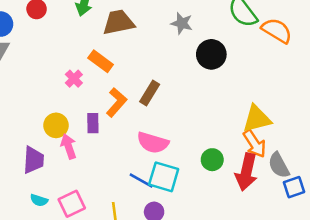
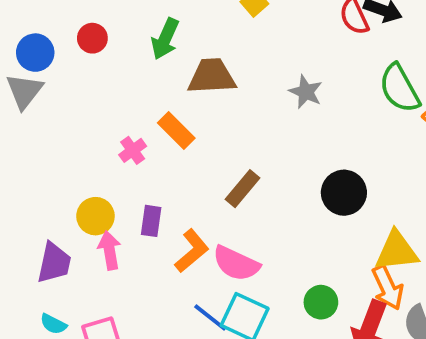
black circle: (211, 54) -> (344, 193), moved
orange L-shape: (116, 102) -> (192, 251), moved

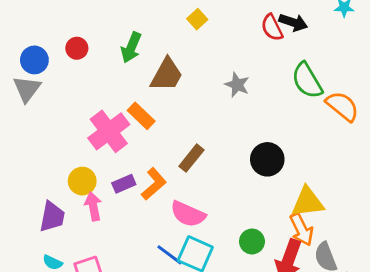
brown trapezoid: (212, 76) -> (167, 75), turned 123
pink cross: (133, 150) -> (109, 131), size x2.0
purple rectangle: (151, 221) -> (124, 184), turned 60
orange L-shape: (192, 251) -> (154, 184), moved

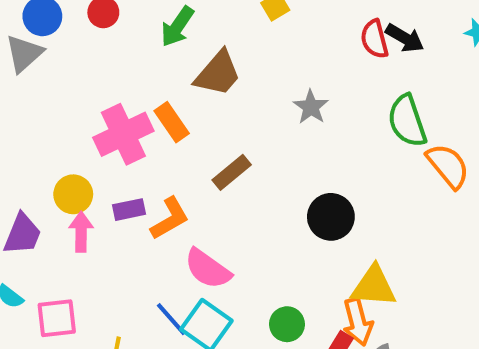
brown rectangle: (191, 158) -> (232, 172), moved

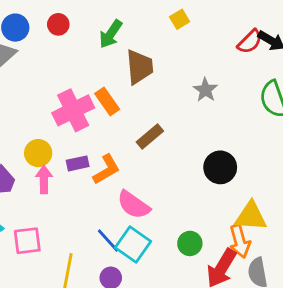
red semicircle: (374, 39) -> (250, 42), turned -120
brown trapezoid: (218, 73) -> (140, 67), turned -45

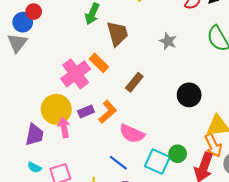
red circle: (58, 24) -> (34, 12), moved
yellow circle: (38, 153) -> (56, 109), size x1.5
cyan square: (133, 244) -> (157, 162), moved

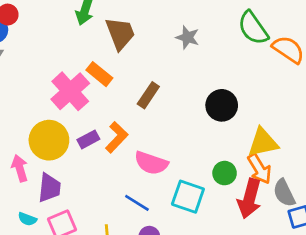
pink arrow: (64, 128) -> (20, 168), moved
purple trapezoid: (34, 135) -> (49, 188), moved
green circle: (178, 154) -> (225, 173), moved

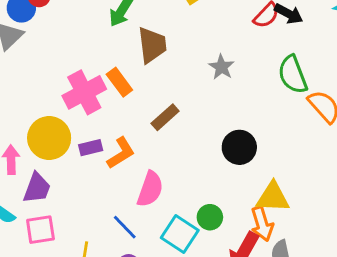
pink semicircle: (151, 163) -> (150, 189), turned -104
green circle: (225, 173) -> (210, 217), moved

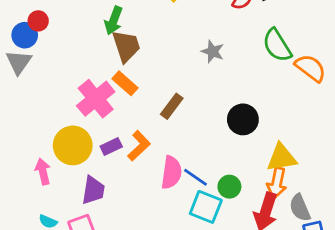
brown trapezoid: (152, 45) -> (126, 46), moved
purple trapezoid: (37, 188) -> (93, 190), moved
orange arrow: (262, 224) -> (277, 183), turned 40
blue line: (125, 227) -> (196, 177), moved

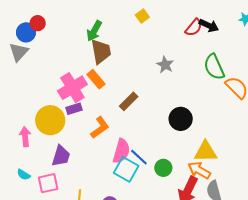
purple rectangle: (111, 147) -> (74, 109), moved
orange arrow: (277, 183) -> (199, 170), turned 100
cyan square: (206, 207) -> (126, 169), moved

